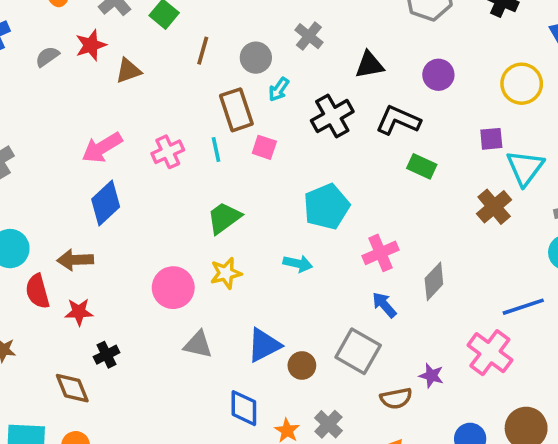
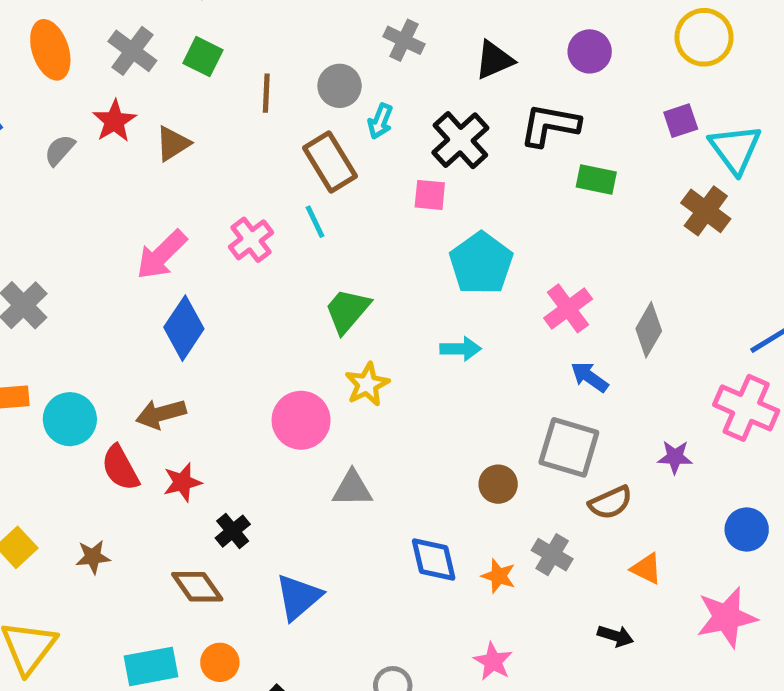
pink square: (264, 147) -> (430, 195), moved
blue triangle: (264, 345) -> (298, 597), moved
brown semicircle: (396, 398) -> (610, 503), moved

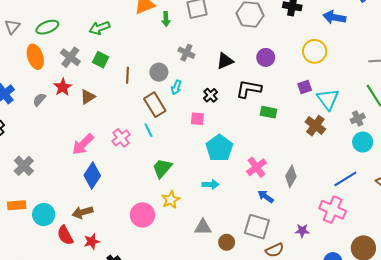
black cross: (460, 140) -> (211, 95), size x0.6
gray triangle: (352, 489) -> (203, 227), moved

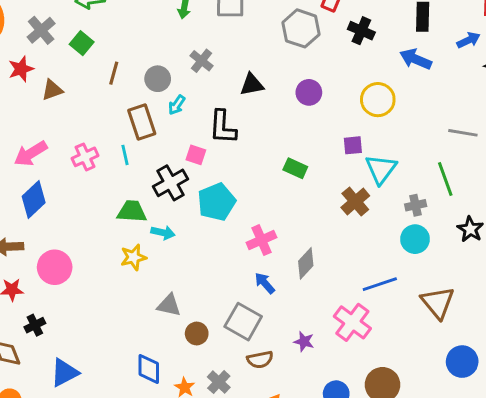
black L-shape: (249, 89) -> (223, 127), moved, turned -110
black cross: (211, 95) -> (170, 183), moved, size x1.6
green trapezoid: (162, 168) -> (132, 211), turned 40
cyan arrow: (211, 184) -> (163, 233), moved
pink circle: (142, 215) -> (55, 267), moved

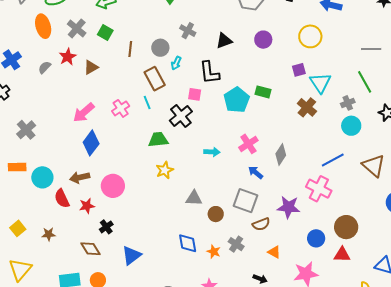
cyan pentagon: (217, 202) -> (237, 100), moved
cyan arrow: (163, 233) -> (212, 152), moved
purple star: (304, 342) -> (289, 207), size x1.6

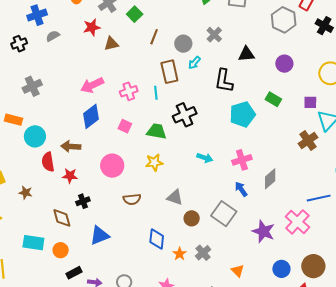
gray semicircle: (45, 67) -> (53, 36), moved
green rectangle: (263, 92) -> (273, 99), moved
pink square: (195, 94) -> (125, 126), moved
pink circle: (113, 186) -> (112, 166), moved
brown semicircle: (261, 224) -> (132, 199), moved

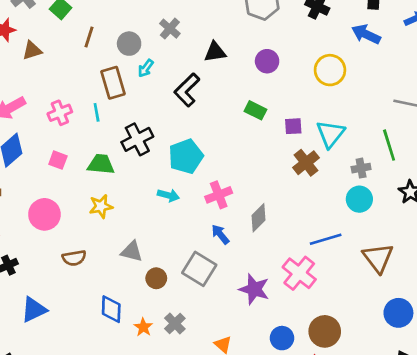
black L-shape: (224, 81) -> (187, 90), turned 40
purple square: (310, 102) -> (293, 126), moved
cyan pentagon: (242, 114) -> (186, 156), moved

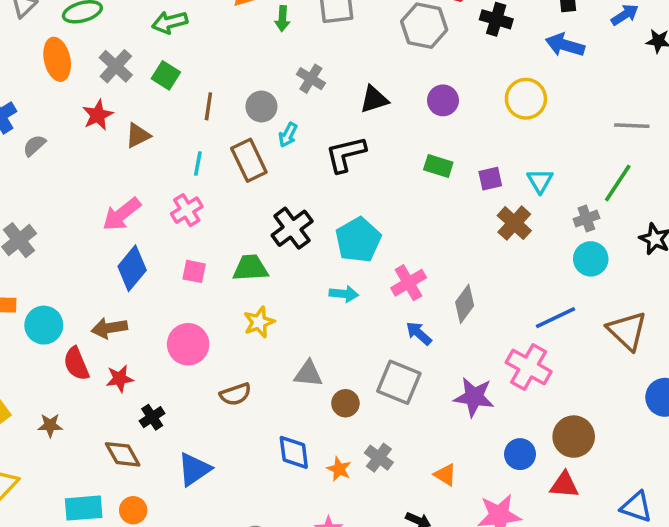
black L-shape: (187, 90) -> (346, 154), turned 40
cyan line: (97, 112) -> (198, 163), moved, turned 30
cyan triangle: (330, 134) -> (540, 181), size x0.7
green line: (389, 145) -> (618, 183), turned 60

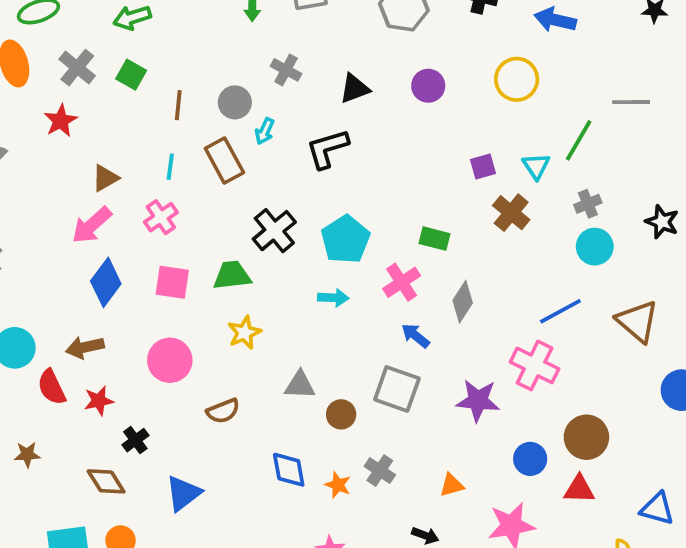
brown triangle: (138, 135) -> (105, 178), moved
green rectangle: (438, 166) -> (435, 239), moved
green line: (618, 183) -> (579, 140), moved
pink square: (194, 271) -> (172, 282), size x1.4
orange triangle: (445, 475) -> (452, 485), turned -45

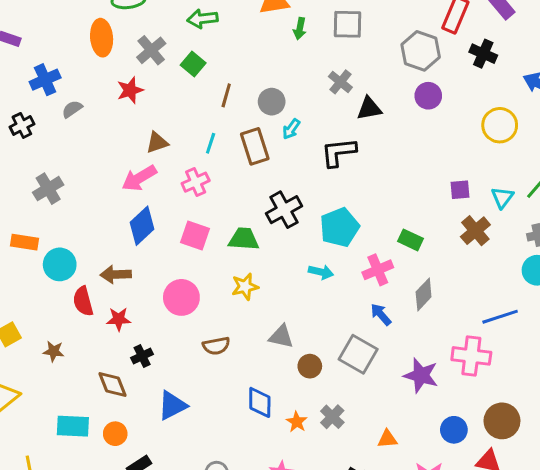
gray cross: (286, 70) -> (340, 82), moved
purple circle: (428, 86) -> (428, 96), moved
pink cross: (535, 365) -> (471, 356), turned -30

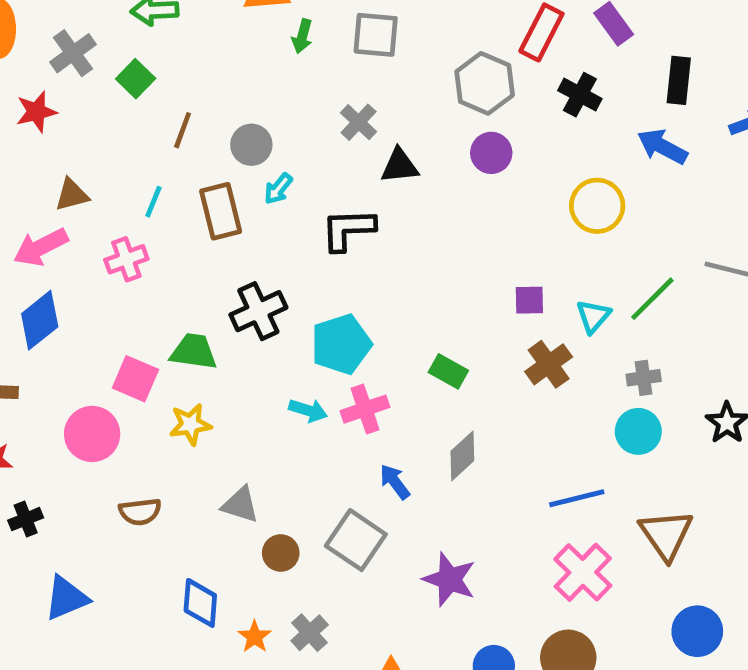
pink square: (195, 236) -> (135, 379), moved
pink cross: (378, 270) -> (365, 409), moved
pink cross: (471, 356) -> (583, 572), moved, turned 33

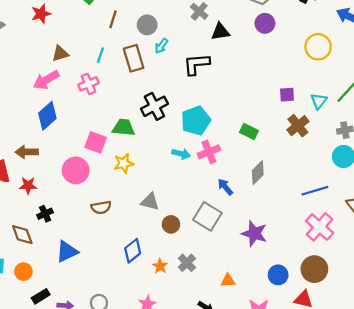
blue diamond: (200, 603) -> (133, 251), turned 50

